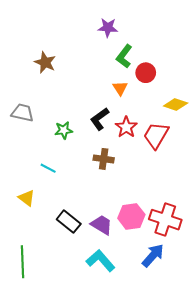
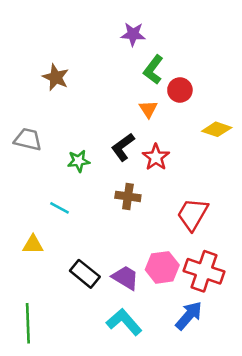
red trapezoid: (156, 135) -> (193, 214), moved
yellow triangle: (27, 198) -> (33, 245), turned -36

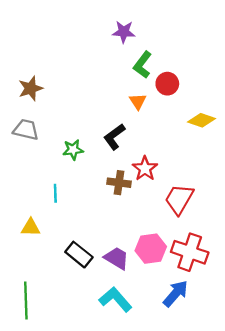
brown star: (56, 77) -> (31, 88), moved, turned 30
red star: (156, 157) -> (145, 169), moved
cyan line: (60, 208) -> (55, 193), turned 60

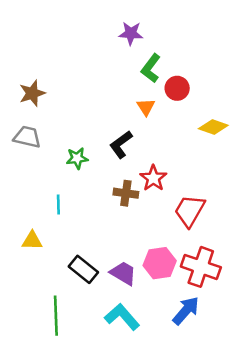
green line: (26, 301) -> (56, 316), moved

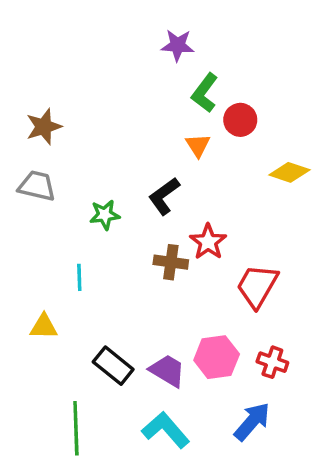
red cross: (201, 267) -> (272, 362), size x0.6

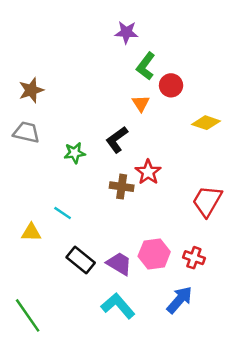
cyan line: (79, 277) -> (63, 213), moved, turned -54
red trapezoid: (257, 286) -> (207, 201), moved
green line: (76, 428) -> (28, 315), moved, turned -33

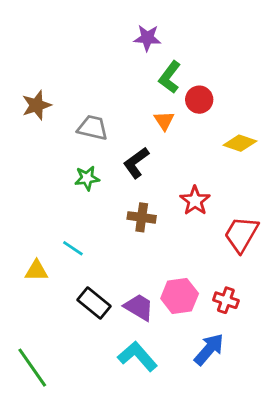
gray trapezoid: (26, 132) -> (93, 128), moved
red star: (148, 172) -> (195, 201), moved

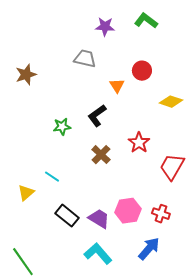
green L-shape: (170, 77) -> (146, 21), moved, turned 90
gray trapezoid: (93, 128) -> (85, 59), moved
brown cross: (142, 217) -> (101, 155), turned 36
yellow triangle: (36, 271) -> (26, 193), turned -42

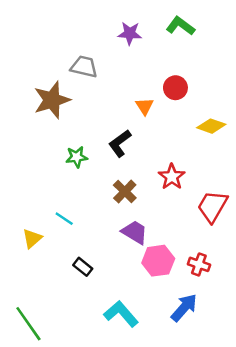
gray trapezoid: (85, 59) -> (84, 67), moved
brown star: (26, 75) -> (52, 100), moved, size x1.4
black rectangle: (67, 216) -> (83, 267), size x0.7
purple trapezoid: (99, 219) -> (135, 232), moved

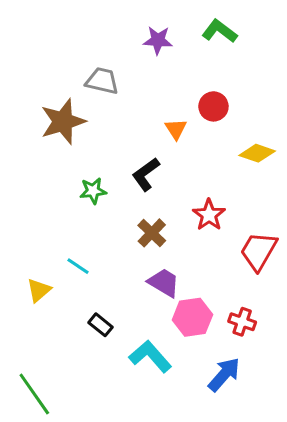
cyan L-shape: (121, 314) -> (150, 356), moved

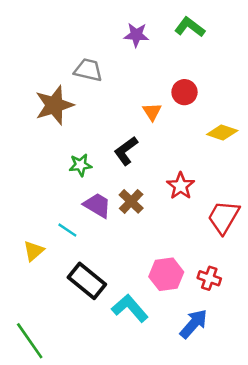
purple trapezoid: (164, 283) -> (97, 205), moved
black rectangle: (101, 325) -> (87, 281), size x1.8

